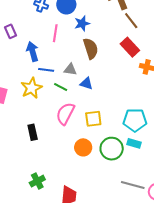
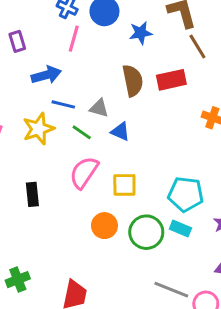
blue star: (82, 23) -> (141, 33), moved
pink line: (55, 33) -> (74, 39), moved
red rectangle: (130, 47) -> (171, 80), moved, turned -66
blue arrow: (32, 52) -> (46, 75), turned 84
green cross: (37, 181) -> (18, 280), moved

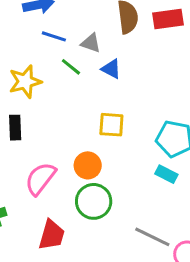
yellow star: (38, 129) -> (25, 82), moved
pink semicircle: (84, 172) -> (40, 179), moved
green circle: (146, 232) -> (94, 201), moved

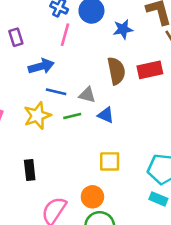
green line: (71, 67) -> (72, 116), turned -48
yellow star: (25, 82) -> (37, 116), moved

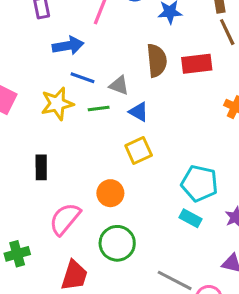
yellow square: (110, 161) -> (139, 150), moved, turned -30
orange circle: (92, 197) -> (110, 193), moved

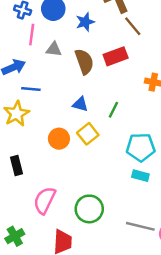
gray triangle: (119, 85) -> (54, 49), moved
green line: (99, 109) -> (113, 110), moved, turned -42
orange circle: (110, 193) -> (59, 139), moved

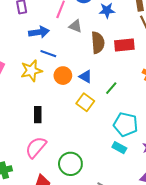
yellow square: (88, 134) -> (85, 102), turned -30
orange circle: (59, 139) -> (63, 76), moved
black rectangle: (17, 166) -> (38, 115), moved

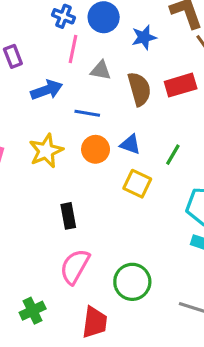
blue line: (48, 54) -> (87, 113), moved

